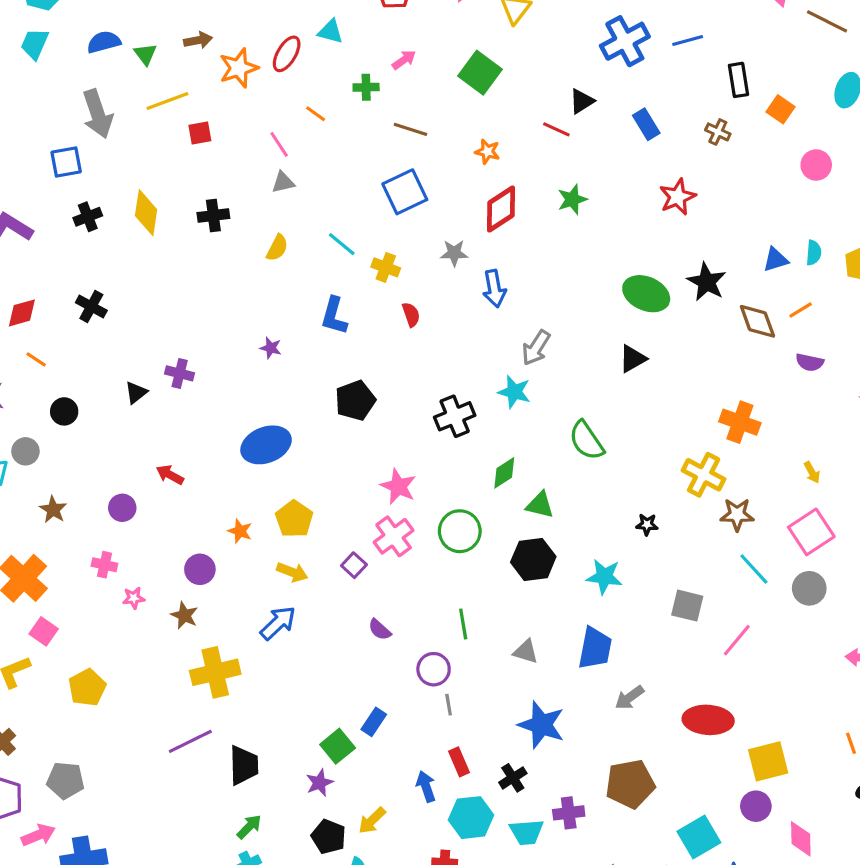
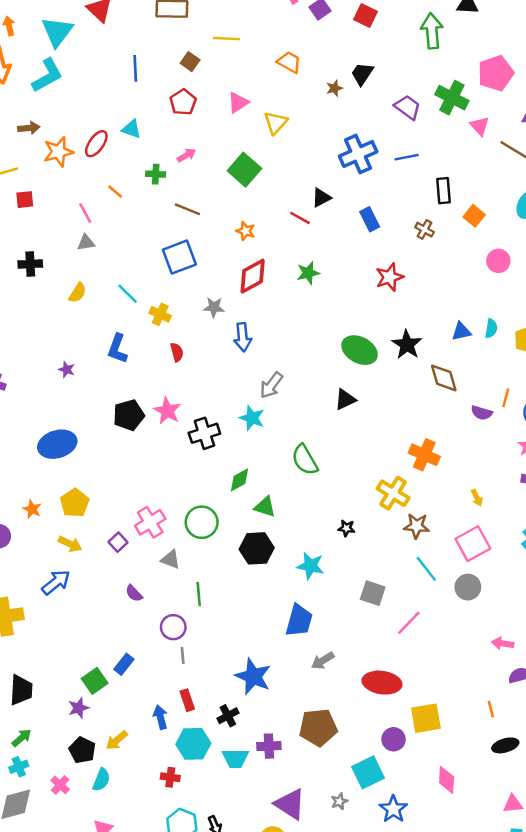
orange line: (801, 310) -> (506, 398), moved, turned -48
pink star: (398, 486) -> (167, 411), moved
gray triangle: (526, 652) -> (171, 559), moved
purple circle: (756, 806) -> (394, 739), moved

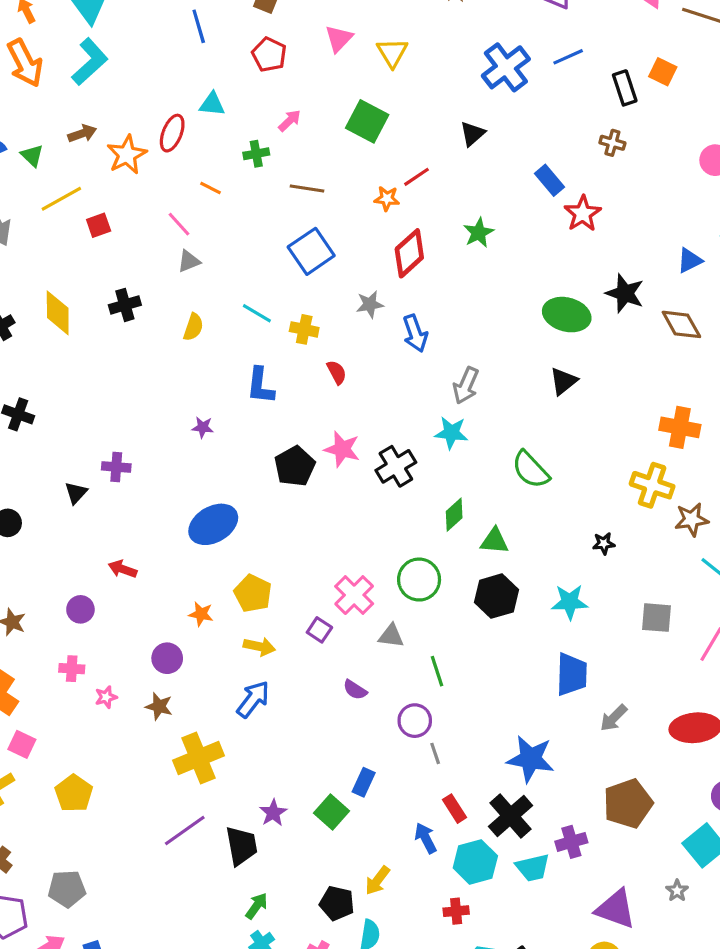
orange square: (474, 216) -> (663, 72), moved
red line: (300, 218) -> (416, 177), moved, turned -50
blue rectangle: (370, 219) -> (550, 180), moved
purple star: (78, 708) -> (273, 813), moved
black cross: (228, 716) -> (511, 816), size x1.6

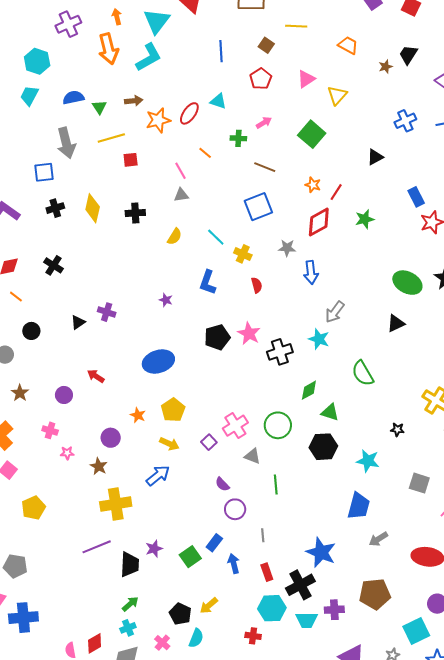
blue cross: (506, 67) -> (405, 121), size x0.7
red line: (416, 177) -> (336, 192), moved, turned -36
purple circle: (415, 721) -> (235, 509), moved
blue arrow: (426, 838) -> (234, 564), moved

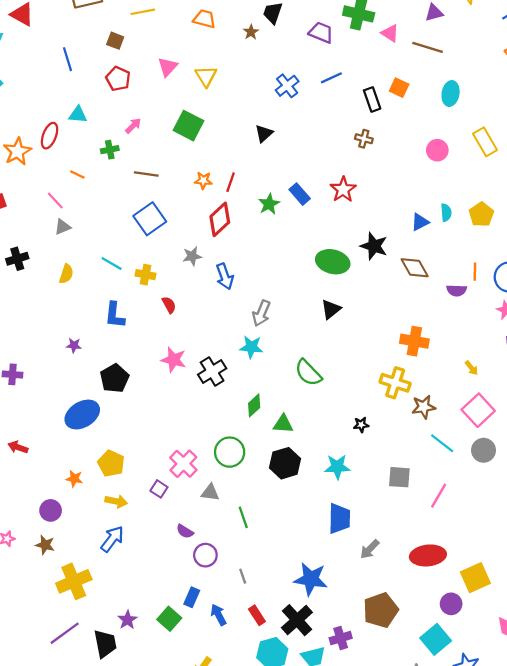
blue rectangle: (416, 197) -> (300, 194), moved
black pentagon: (217, 337) -> (115, 378), moved

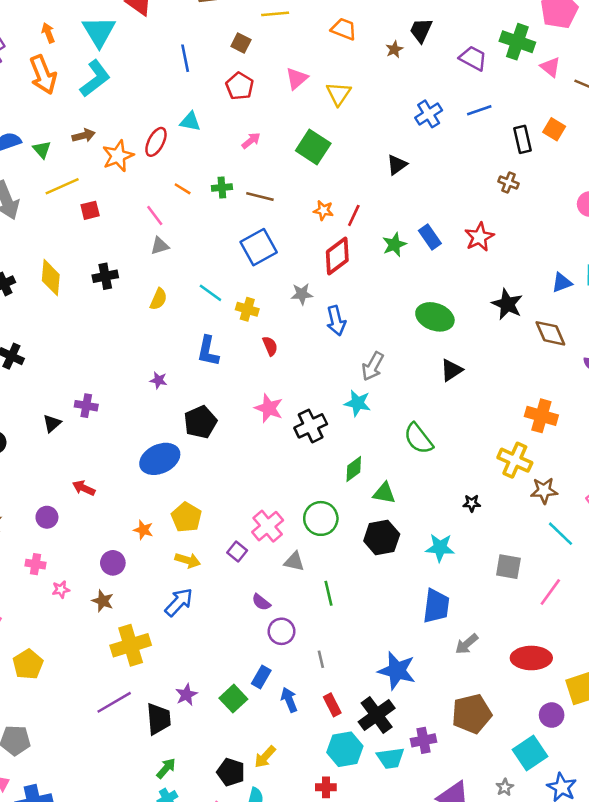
green cross: (110, 150) -> (222, 188), moved
green ellipse: (333, 262) -> (435, 317), moved

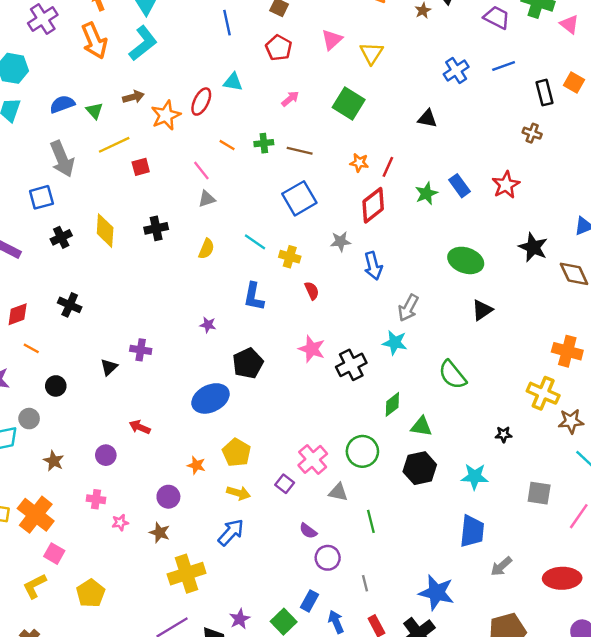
black triangle: (397, 165) -> (427, 119), turned 48

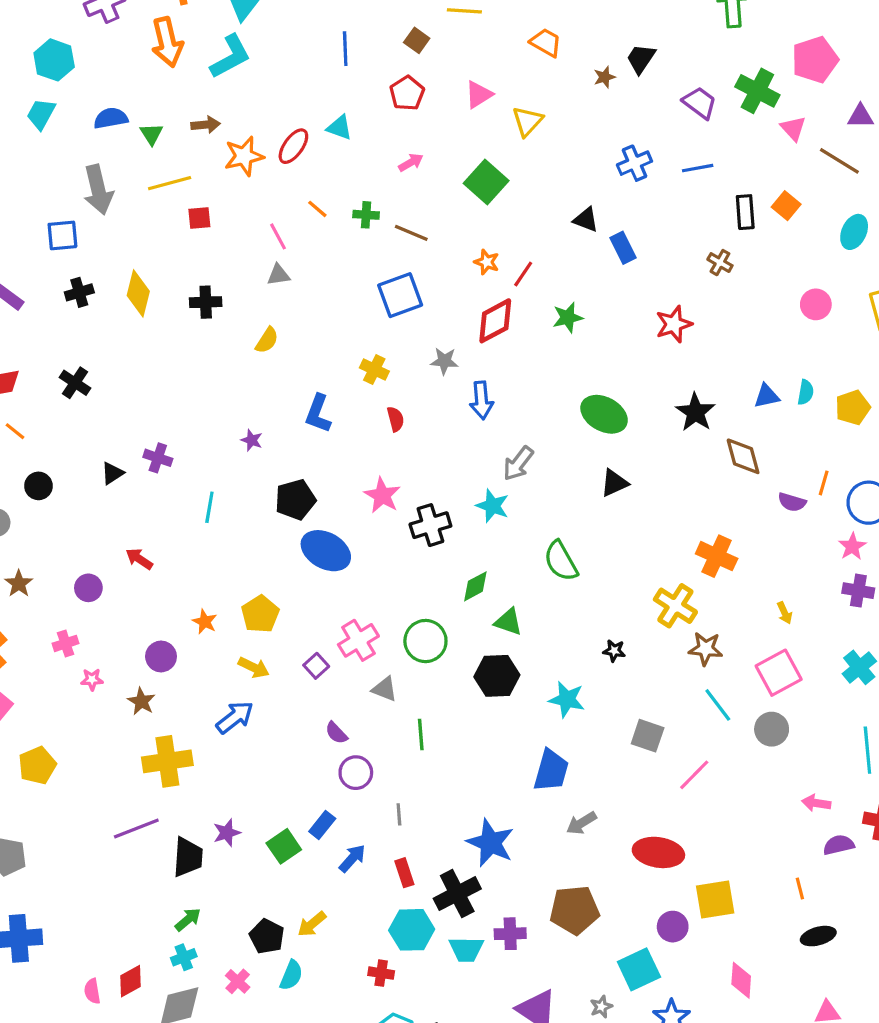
blue rectangle: (460, 186) -> (623, 248), moved
cyan line: (255, 242) -> (209, 507), moved, turned 55
blue ellipse: (210, 398) -> (326, 551), moved, turned 45
pink cross: (96, 499) -> (66, 643), turned -36
blue arrow: (336, 622) -> (352, 858), turned 55

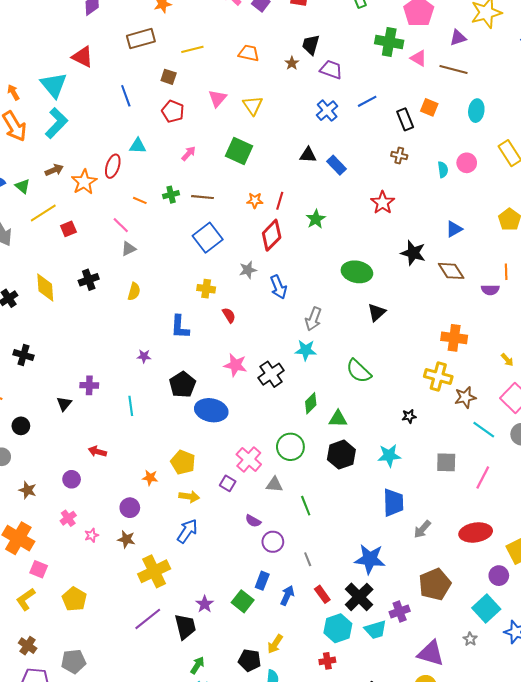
purple trapezoid: (700, 103) -> (331, 70), moved
cyan semicircle: (806, 392) -> (443, 170), moved

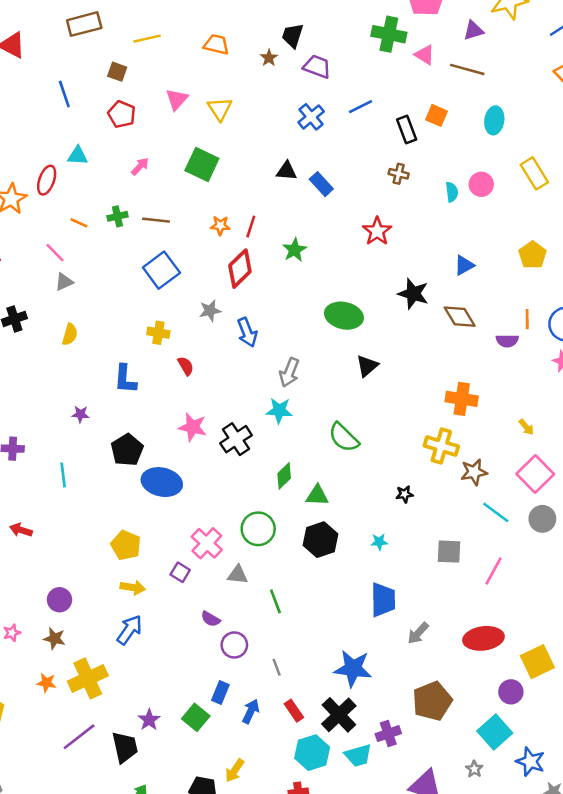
cyan star: (389, 456) -> (379, 542), size x0.6
orange star: (150, 478) -> (46, 683), moved

